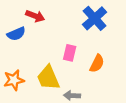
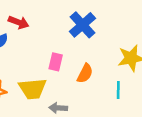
yellow trapezoid: (48, 78) -> (33, 89), turned -72

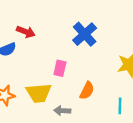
orange semicircle: (85, 73) -> (87, 91), moved
cyan line: (118, 90) -> (120, 106), moved

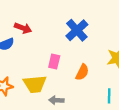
orange semicircle: (87, 91) -> (82, 72), moved

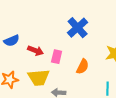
red arrow: (23, 28) -> (36, 51), moved

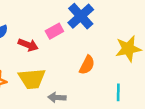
pink rectangle: (57, 57) -> (54, 31), moved, turned 48

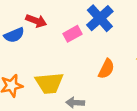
red arrow: (28, 45) -> (36, 21), moved

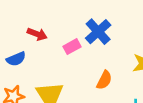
blue semicircle: (14, 35) -> (16, 59), moved

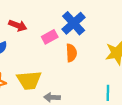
orange semicircle: (104, 80) -> (71, 53), moved, turned -30

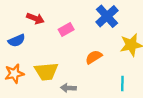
blue cross: (74, 23) -> (107, 16), moved
orange semicircle: (71, 53) -> (94, 57), moved, turned -119

